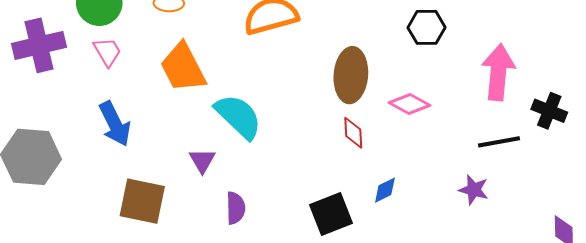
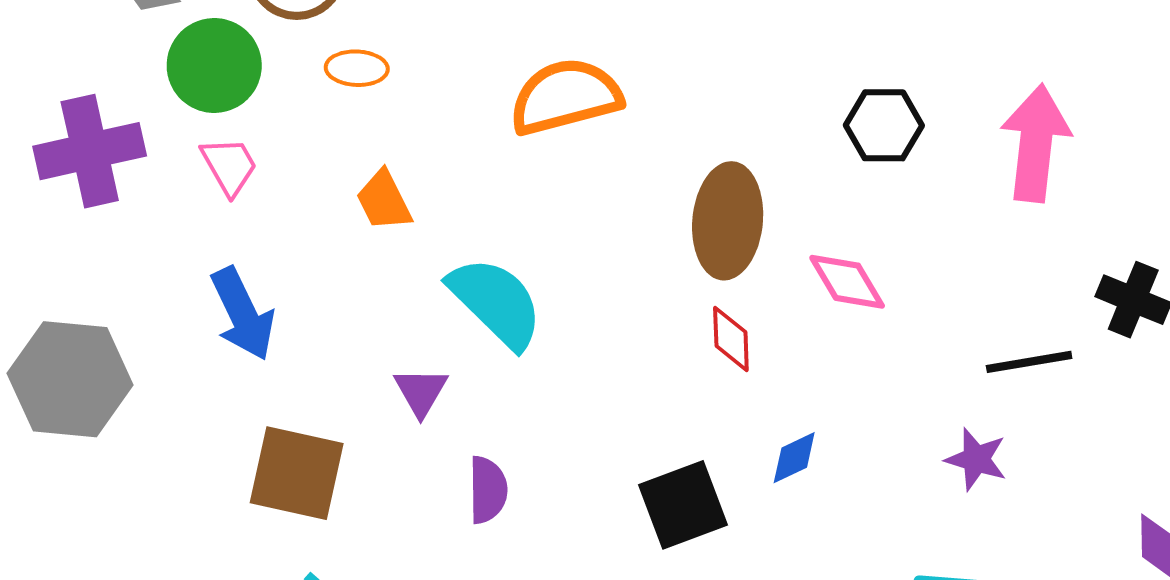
orange trapezoid: (183, 68) -> (384, 201), size x0.6
pink arrow: (498, 72) -> (1036, 143), moved
pink diamond: (410, 104) -> (847, 282), turned 30

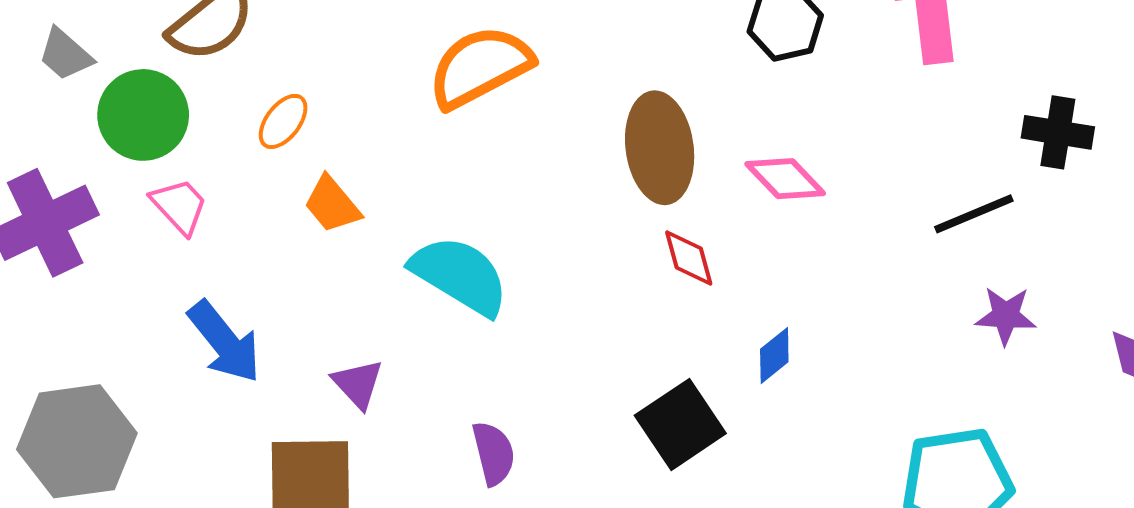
orange ellipse: (357, 68) -> (283, 121), moved, turned -42
purple triangle: (421, 392) -> (358, 384), moved
purple star: (976, 459) -> (1006, 316), moved

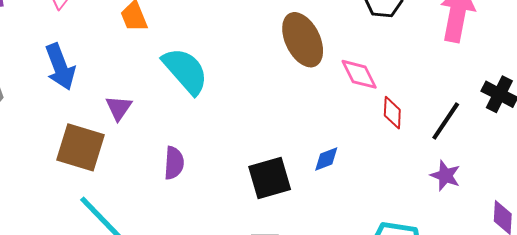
brown ellipse: (660, 148) -> (303, 40), turned -36
black line: (974, 214) -> (446, 121), turned -51
red diamond: (689, 258) -> (392, 113), moved

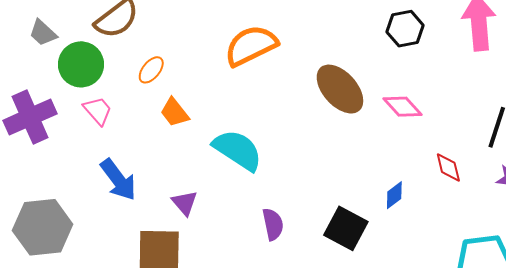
red diamond: (392, 113) -> (448, 167), moved
purple semicircle: (174, 163) -> (273, 224), moved
black square: (270, 178) -> (346, 228), turned -30

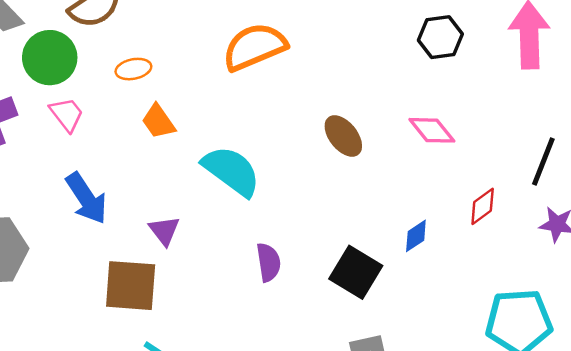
orange ellipse: (151, 70) -> (133, 69), turned 36
brown ellipse: (340, 89) -> (343, 136), moved, size x0.7
red diamond: (448, 167) -> (483, 206), turned 64

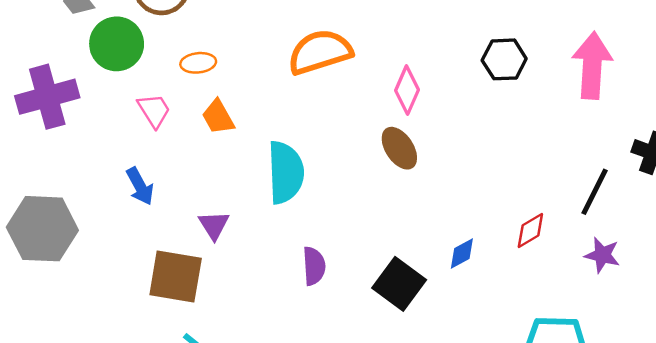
pink trapezoid: (67, 114) -> (154, 110), moved
pink diamond: (432, 130) -> (407, 90), moved, turned 57
cyan semicircle: (231, 171) -> (286, 172), turned 46
blue arrow: (86, 198) -> (140, 186), size x0.7

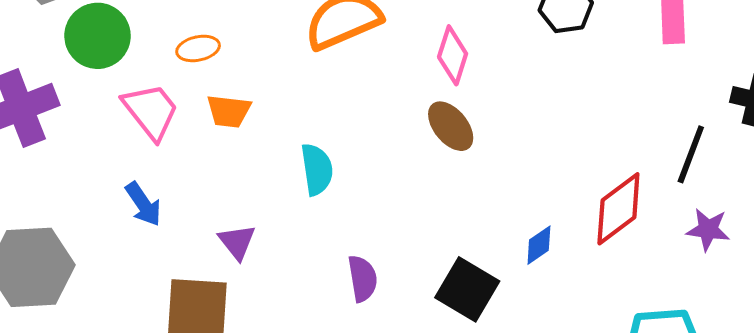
pink trapezoid: (154, 110) -> (151, 111), size x1.4
orange trapezoid: (218, 117) -> (229, 111), turned -48
cyan semicircle: (286, 172) -> (317, 169), size x0.7
red diamond: (530, 230) -> (618, 209), size x1.6

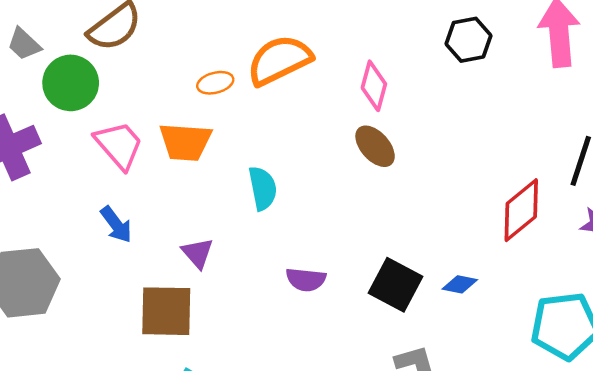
orange ellipse: (198, 48) -> (215, 83), moved
orange trapezoid: (229, 111) -> (185, 142), size x1.4
blue diamond: (539, 245) -> (460, 284), moved, turned 48
purple semicircle: (363, 279) -> (306, 279), turned 108

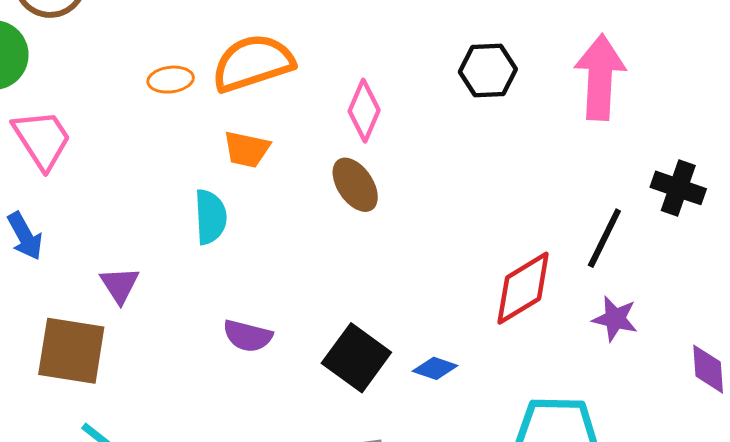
orange trapezoid: (185, 142) -> (247, 149), moved, size x0.7

